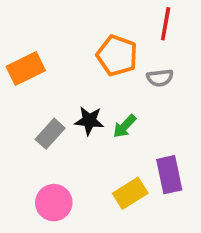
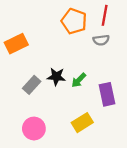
orange pentagon: (117, 55) -> (74, 21), moved
gray semicircle: (160, 78) -> (101, 40), moved
purple rectangle: (169, 175) -> (107, 94), moved

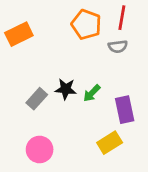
orange rectangle: (16, 44) -> (19, 34), moved
yellow rectangle: (82, 123) -> (110, 143), moved

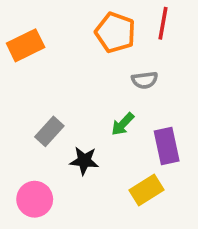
gray semicircle: (118, 46) -> (145, 80), moved
black star: (66, 89) -> (84, 161), moved
pink circle: (40, 149) -> (35, 199), moved

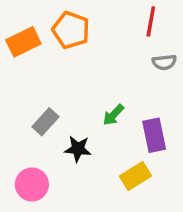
orange pentagon: (115, 32) -> (71, 30), moved
gray semicircle: (145, 80) -> (164, 62), moved

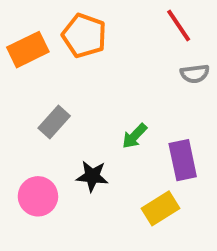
red line: (151, 21) -> (179, 25), turned -44
gray rectangle: (46, 122) -> (54, 122), moved
pink circle: (32, 184) -> (38, 196), moved

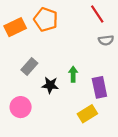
green arrow: (134, 136) -> (73, 74), turned 136
black star: (92, 176) -> (50, 85), moved

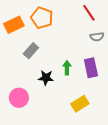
gray rectangle: (29, 67) -> (31, 51), moved
purple rectangle: (99, 87) -> (91, 68), moved

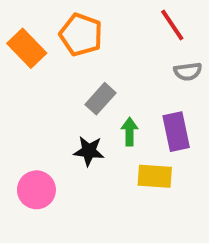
orange rectangle: (14, 25) -> (27, 48), turned 72
gray rectangle: (31, 51) -> (100, 99), moved
yellow rectangle: (80, 104) -> (155, 176), moved, turned 36

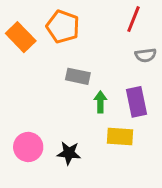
red line: (172, 25) -> (134, 19), turned 56
gray rectangle: (100, 99) -> (78, 76), turned 60
black star: (89, 151) -> (69, 153), moved

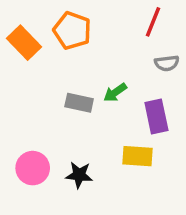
gray rectangle: (78, 76) -> (79, 103), moved
green arrow: (100, 102) -> (115, 92), moved, turned -125

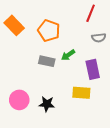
orange pentagon: (72, 31) -> (49, 31), moved

